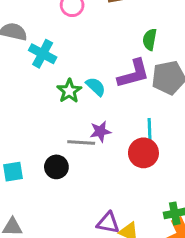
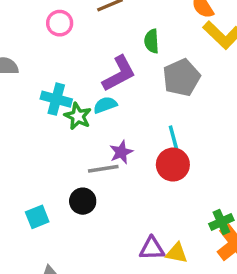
cyan cross: (43, 54) -> (56, 99), moved
purple L-shape: (134, 74) -> (119, 74), moved
cyan semicircle: (96, 87) -> (105, 105), turned -50

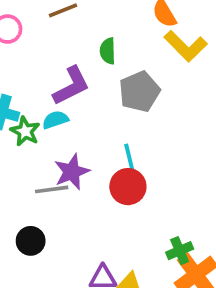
purple star: (121, 152) -> (72, 172), size x1.4
black circle: (83, 201) -> (31, 241), moved

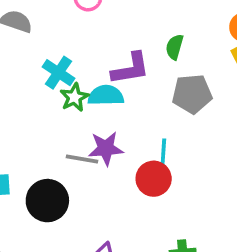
cyan semicircle: (55, 120) -> (106, 95), size x1.4
black circle: (31, 241) -> (47, 201), size x1.5

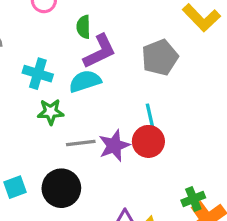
green semicircle: (175, 47) -> (83, 27), moved
green star: (74, 97) -> (51, 112), moved, turned -30
purple star: (106, 148) -> (114, 146), moved

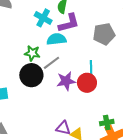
cyan cross: (38, 74) -> (43, 18), moved
gray line: (81, 143) -> (51, 63), moved, turned -42
black circle: (61, 188) -> (31, 75), moved

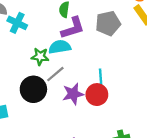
cyan cross: (43, 18) -> (17, 23), moved
gray pentagon: (104, 34) -> (108, 23), moved
green star: (32, 53) -> (40, 57), moved

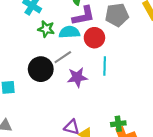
green star: (40, 57) -> (46, 29), moved
red circle: (97, 95) -> (94, 38), moved

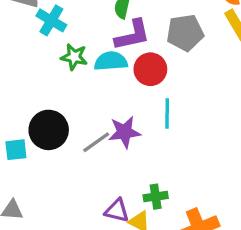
gray line: (63, 57) -> (96, 142), moved
black circle: (41, 69) -> (49, 130), moved
green cross: (118, 124) -> (156, 197), moved

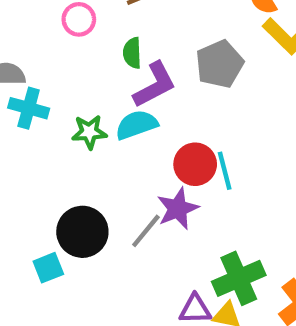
cyan cross: (51, 20) -> (29, 108), moved
red circle: (150, 69) -> (195, 164), moved
green cross: (156, 197) -> (239, 278), size x1.6

